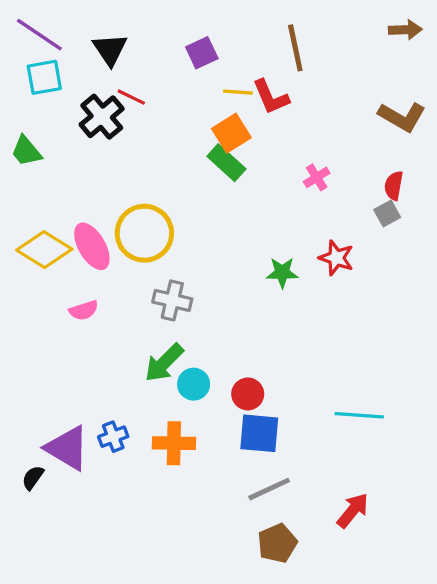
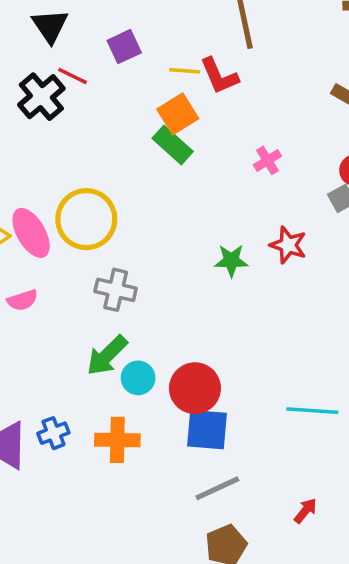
purple square: (202, 53) -> (124, 47), moved
red circle: (248, 394) -> (195, 388), size x1.5
red arrow: (353, 510) -> (305, 511), size x0.7

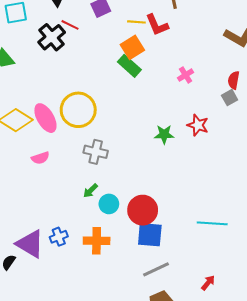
green arrow: (107, 355) -> (90, 191), size x0.6

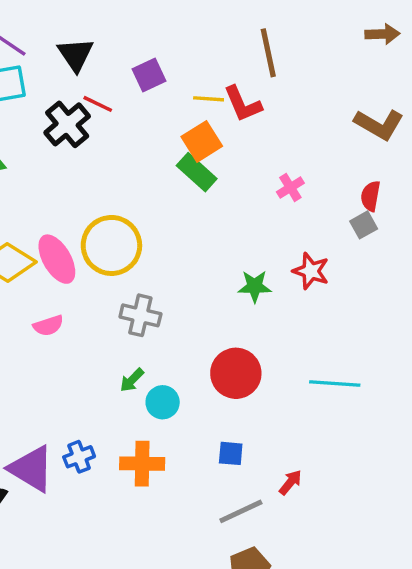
red circle: (143, 210) -> (236, 373), moved
cyan line: (212, 223) -> (335, 384), moved
blue square: (150, 235) -> (231, 453), size x0.6
red arrow: (208, 283) -> (290, 482), moved

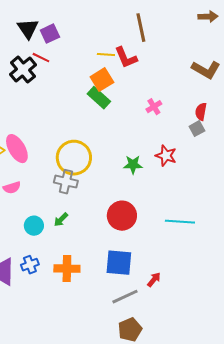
purple square: (149, 75) -> (50, 34), moved
yellow circle: (111, 245) -> (74, 158), moved
cyan circle: (163, 402) -> (34, 226), moved
blue square: (231, 453) -> (119, 263), size x1.8

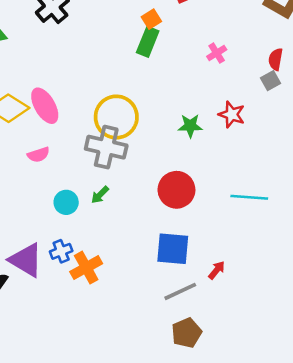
orange square: (102, 80) -> (151, 19), size x0.7
green rectangle: (99, 98) -> (148, 42), turned 70
gray cross: (66, 182) -> (106, 147), size x1.4
orange cross: (67, 269) -> (86, 268), moved, turned -30

